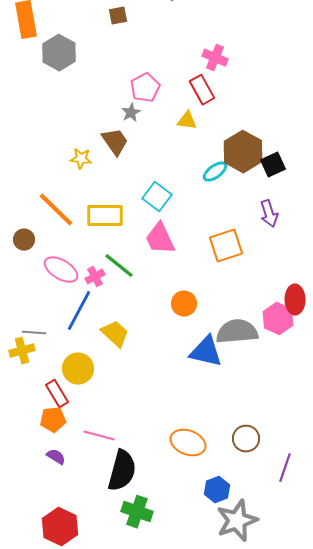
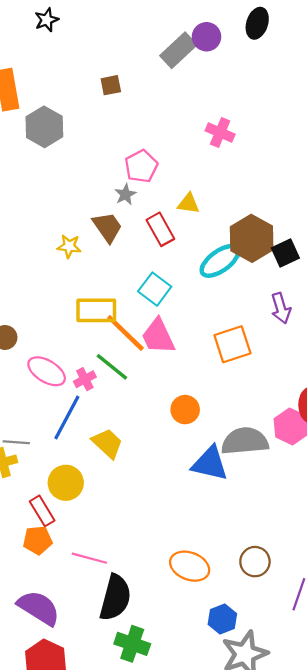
red rectangle: (202, 90) -> (160, 229), moved
cyan ellipse: (215, 172) -> (220, 261), size x1.5
orange line: (56, 210) -> (125, 333), moved
purple semicircle: (56, 457) -> (39, 608), moved, size x2.0

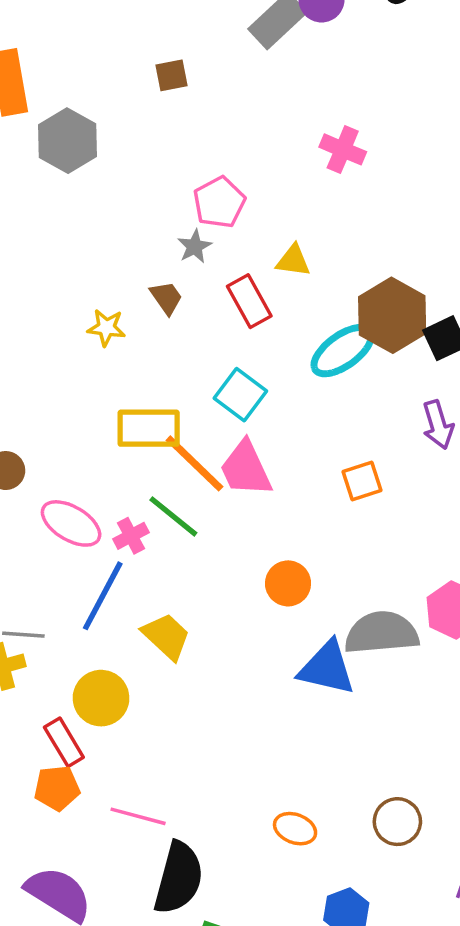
brown trapezoid: (107, 227) -> (166, 298), size x0.7
orange square: (232, 344) -> (362, 481), size x0.7
orange ellipse: (190, 566) -> (295, 829), size x0.7

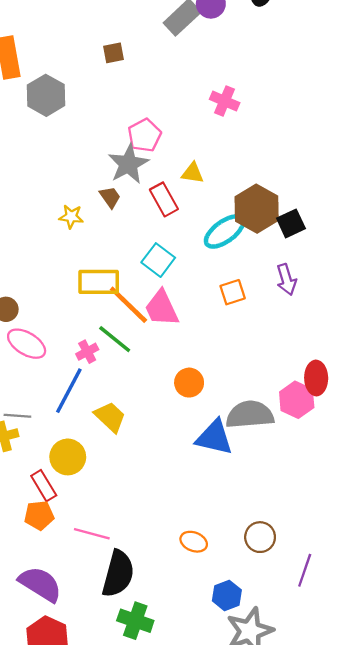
gray star: (195, 246) -> (128, 164), size x1.8
orange square: (362, 481) -> (233, 292), moved
pink ellipse: (71, 523) -> (27, 344), moved

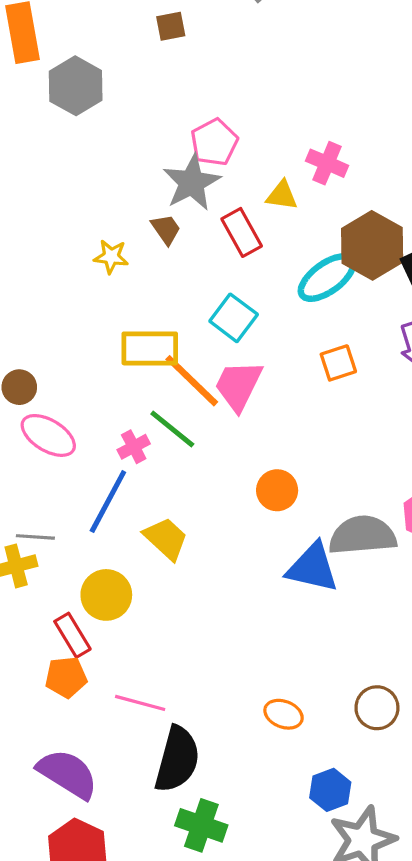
pink cross: (225, 101) -> (327, 163), moved
pink trapezoid: (162, 308) -> (238, 386), turned 51

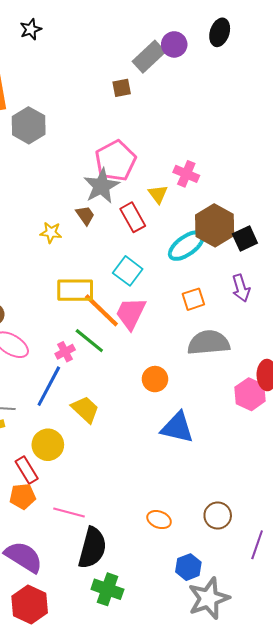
brown square: (171, 26) -> (122, 88), moved
pink pentagon: (214, 142) -> (116, 161), size x1.4
yellow triangle: (282, 195) -> (158, 194), turned 45
gray semicircle: (362, 535) -> (209, 343), moved

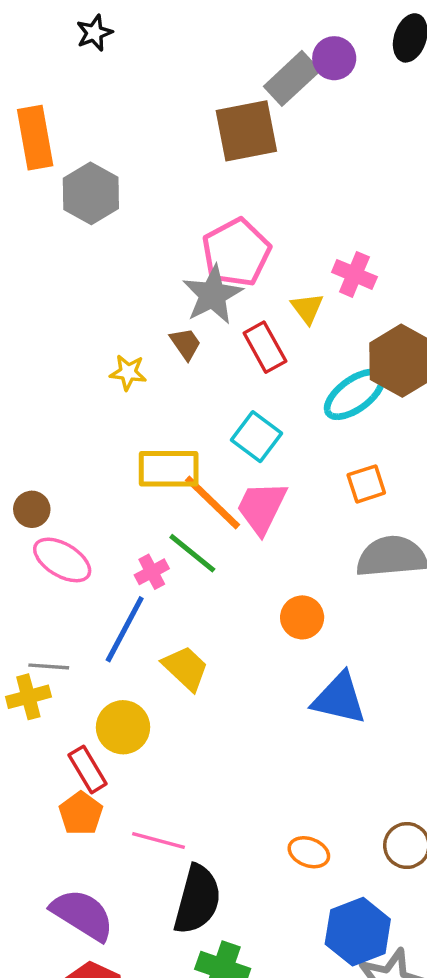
brown square: (122, 88) -> (246, 131), size x2.0
orange pentagon: (23, 496) -> (81, 813), turned -30
blue hexagon: (188, 567) -> (358, 932), size x1.5

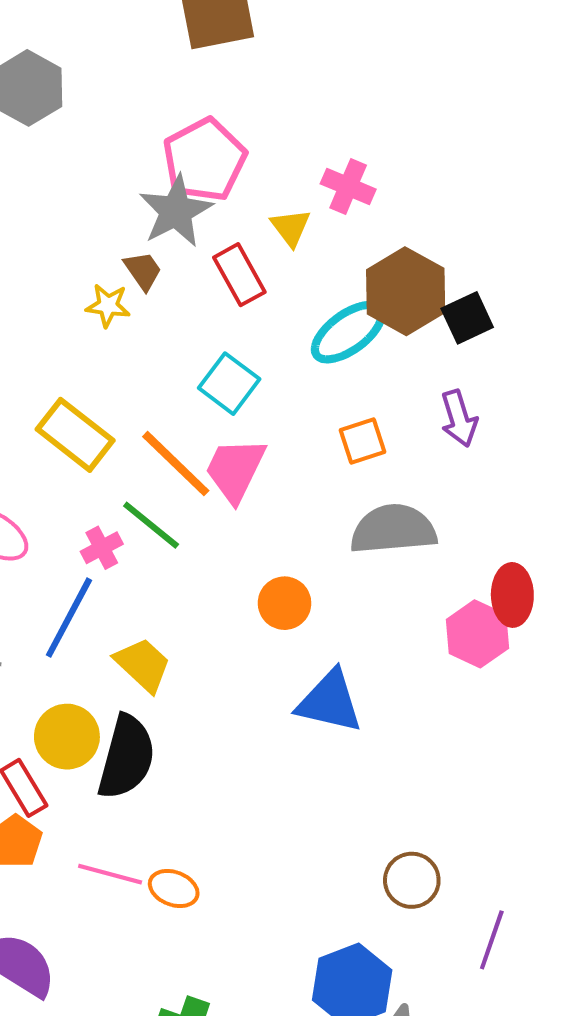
yellow star: (128, 372) -> (108, 306), moved
yellow rectangle: (169, 469) -> (75, 435), moved, turned 38
orange ellipse: (309, 852) -> (174, 888), moved
black semicircle: (197, 900) -> (126, 757), moved

